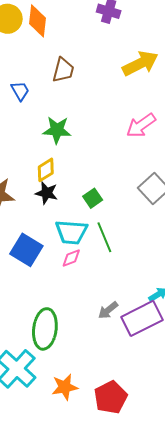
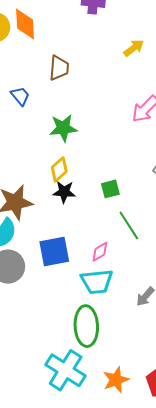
yellow arrow: (140, 63) -> (134, 48), size x0.6
green square: (93, 198) -> (110, 189), turned 30
cyan trapezoid: (71, 232) -> (97, 282), moved
blue square: (26, 250) -> (54, 251), turned -32

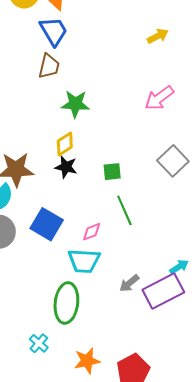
brown trapezoid: (59, 68) -> (49, 66), moved
blue trapezoid: (20, 96) -> (54, 31), moved, size x1.5
blue square: (54, 251) -> (47, 224), turned 32
cyan cross: (66, 370) -> (39, 343), size x0.5

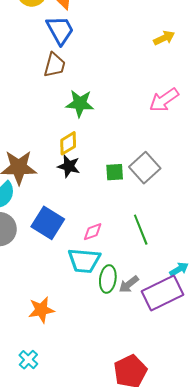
gray square: (173, 161) -> (145, 168), moved
green line: (124, 210) -> (141, 230), moved
green ellipse: (66, 303) -> (108, 279), moved, size x0.7
cyan cross: (39, 343) -> (28, 360), moved
orange star: (87, 361) -> (41, 310), moved

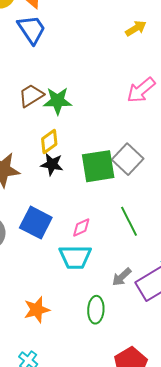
brown trapezoid: (55, 65) -> (31, 96), moved, turned -132
green square: (115, 172) -> (98, 166), size x1.8
green ellipse: (108, 279) -> (96, 310), moved

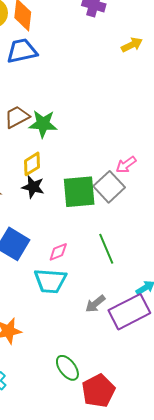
yellow arrow: (136, 28) -> (132, 45), moved
blue trapezoid: (32, 29) -> (22, 51), turned -72
pink arrow: (141, 90) -> (126, 165), moved, size x0.7
green ellipse: (96, 310) -> (67, 368), moved, turned -44

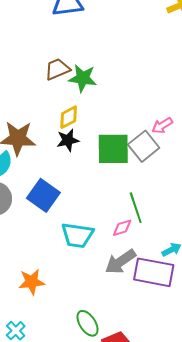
black star: (33, 187) -> (68, 140), turned -30
pink diamond: (58, 252) -> (122, 228), moved
gray arrow: (95, 304) -> (120, 262), size x1.5
purple rectangle: (129, 312) -> (154, 272), turned 33

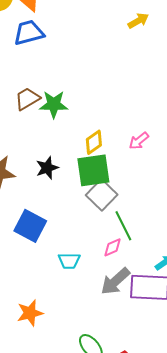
yellow diamond: (69, 117) -> (94, 142), moved
gray square: (144, 146) -> (102, 195), moved
cyan trapezoid: (77, 235) -> (69, 261), size x0.7

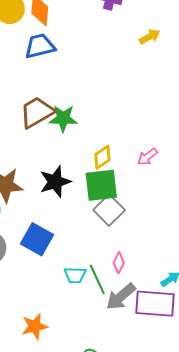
brown trapezoid: (27, 99) -> (37, 112), size x1.4
black star: (47, 168) -> (55, 182), size x1.4
green line: (123, 226) -> (97, 279), moved
pink diamond: (113, 247) -> (119, 263), turned -40

